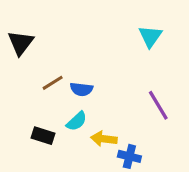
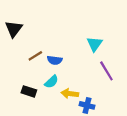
cyan triangle: (150, 36) -> (95, 44), moved

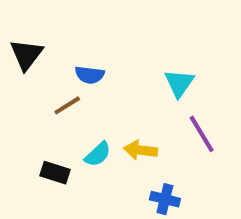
blue semicircle: (55, 60) -> (90, 75), moved
yellow arrow: (70, 94) -> (141, 150), moved

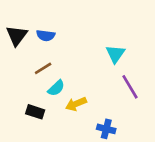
blue semicircle: (90, 75) -> (46, 35), moved
yellow arrow: (141, 150) -> (76, 104), moved, turned -30
cyan semicircle: (98, 154) -> (56, 88), moved

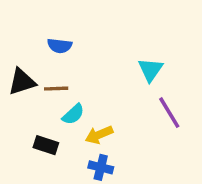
black triangle: (17, 35) -> (22, 82), moved, turned 35
brown line: (43, 68) -> (56, 89), turned 30
blue cross: (106, 129) -> (101, 167), moved

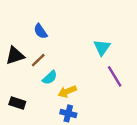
blue semicircle: (60, 46) -> (40, 31), turned 49
brown line: (56, 89) -> (38, 60), turned -42
black rectangle: (46, 145) -> (17, 103), moved

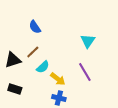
black triangle: (15, 56) -> (13, 60), moved
purple line: (115, 76) -> (85, 72), moved
yellow arrow: (67, 91) -> (58, 79), turned -119

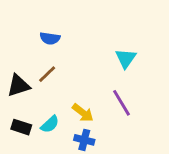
blue semicircle: (35, 27) -> (50, 38), turned -48
cyan semicircle: (43, 67) -> (50, 124), moved

